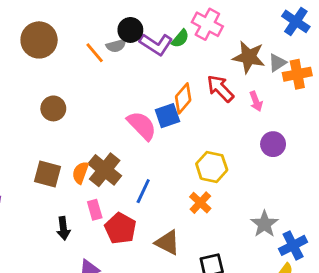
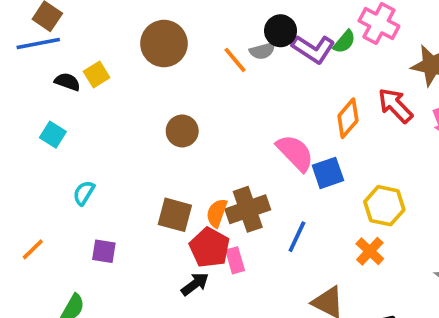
blue square: (167, 116) -> (328, 173), moved
brown cross: (105, 170) -> (248, 209), turned 32
black arrow: (63, 228) -> (195, 284), turned -120
red pentagon: (120, 228) -> (209, 248), moved

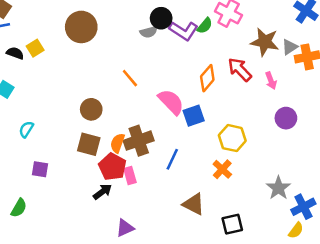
orange line: (235, 60) -> (130, 78), moved
brown circle: (182, 131) -> (91, 109), moved

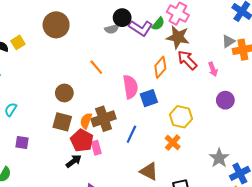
brown star: (265, 42) -> (178, 37), moved
pink semicircle: (171, 102) -> (130, 87), turned 35

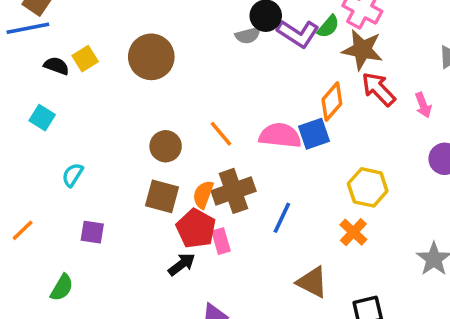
brown circle: (56, 25) -> (151, 57), moved
orange line: (96, 67) -> (221, 134), moved
pink semicircle: (130, 87) -> (280, 136), turned -75
blue square: (149, 98) -> (314, 134), moved

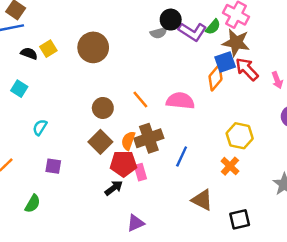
blue square: (314, 134) -> (225, 62), moved
brown square: (162, 196) -> (100, 142), turned 30
red pentagon: (196, 229) -> (123, 164), turned -30

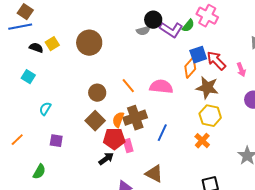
brown star: (236, 43) -> (207, 88), moved
brown triangle: (202, 200) -> (154, 174), moved

